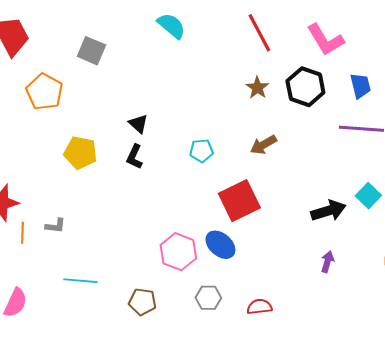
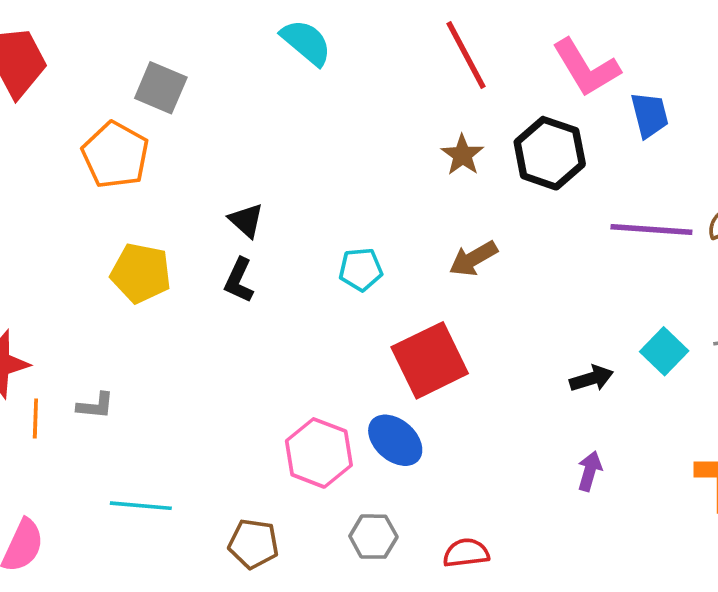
blue trapezoid: (360, 86) -> (650, 115), moved
orange pentagon: (44, 92) -> (115, 155), moved
black arrow: (328, 211) -> (591, 378), size x0.7

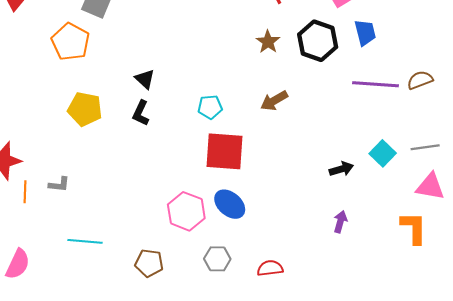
blue trapezoid: (650, 115) -> (365, 32), moved
red square: (430, 360) -> (225, 151), moved, turned 30

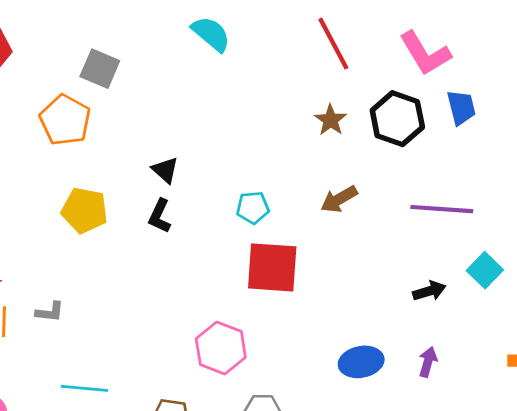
purple line: (375, 84) -> (442, 209), moved
blue ellipse: (230, 204) -> (361, 362), moved, turned -52

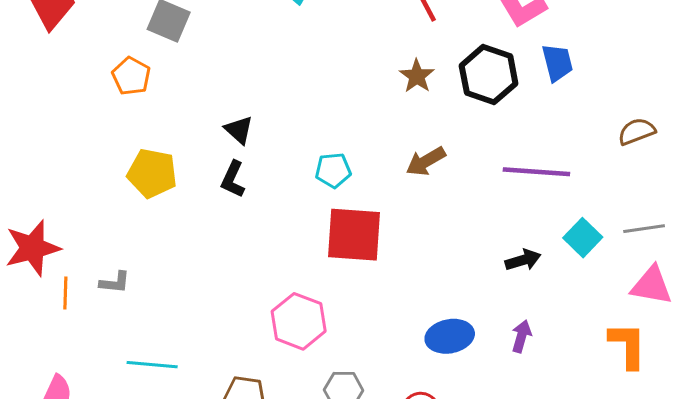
orange pentagon: (65, 120) -> (131, 76), size x0.7

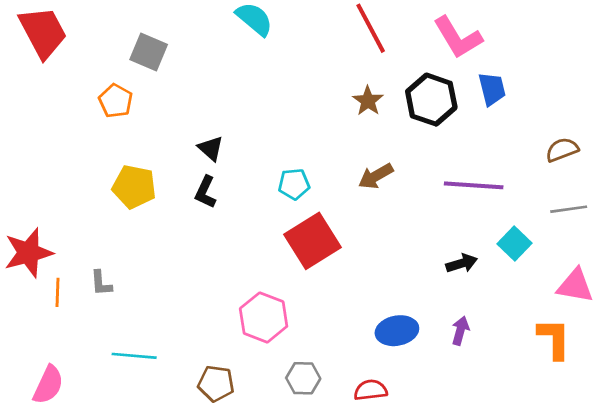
gray line: (644, 229) -> (569, 209), moved
red square: (354, 235) -> (312, 241), turned -36
gray L-shape: (115, 282) -> (101, 283), turned 80

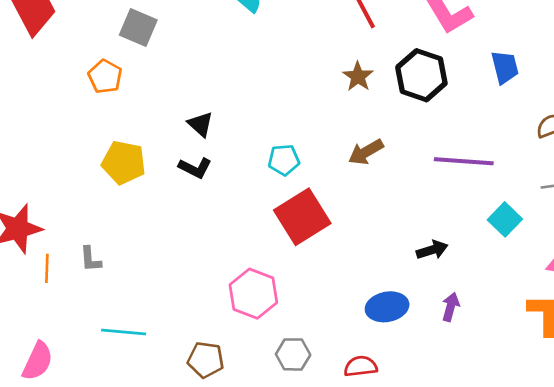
blue trapezoid: (492, 89) -> (505, 67), moved
black L-shape: (205, 192) -> (195, 168), turned -88
black arrow: (462, 263) -> (432, 250), moved

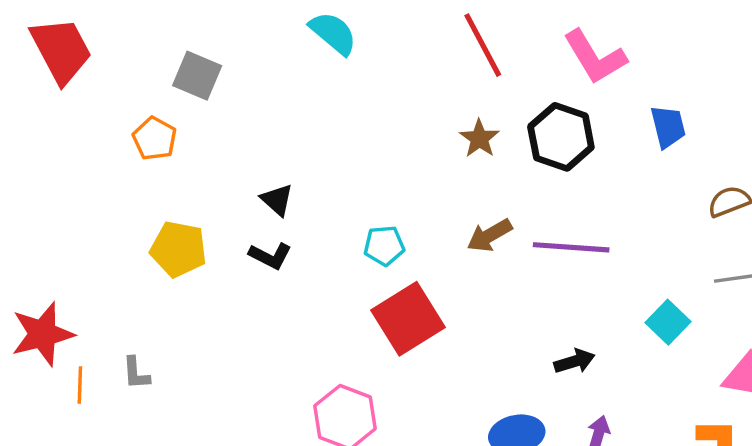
purple line: (464, 161) -> (571, 247), moved

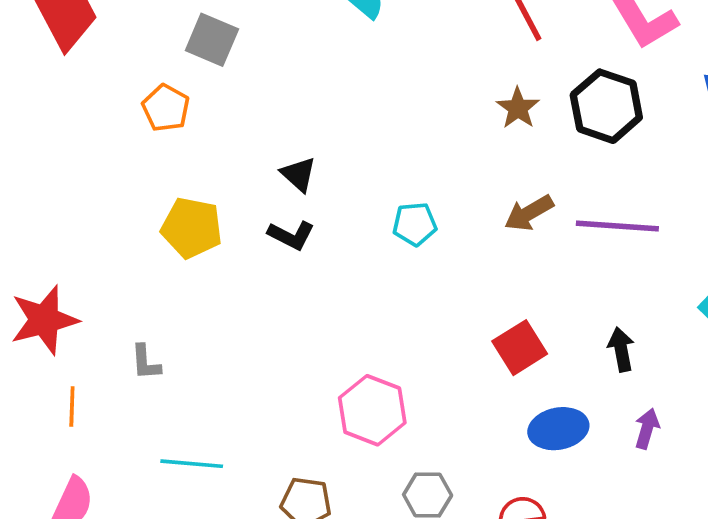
red square: (408, 319) -> (520, 348), moved, size x0.7
black arrow: (575, 361) -> (621, 349), turned -84
orange line: (80, 385) -> (72, 407), moved

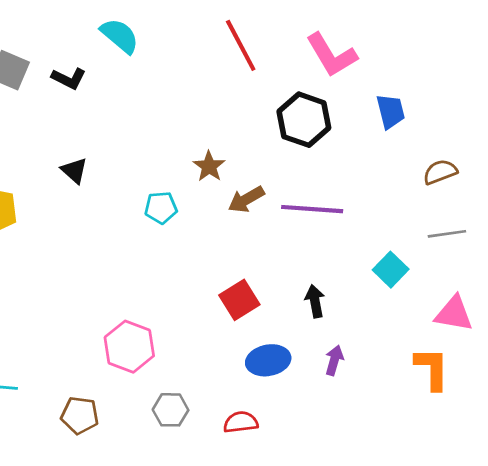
brown star: (518, 108) -> (209, 166), moved
black L-shape: (291, 235) -> (69, 78), moved

